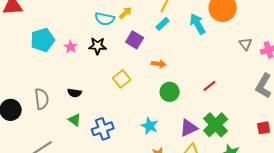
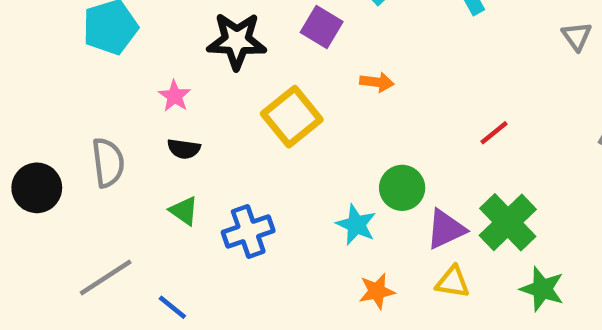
black star: (98, 46) -> (237, 41), size x1.4
pink star: (71, 47) -> (175, 96), moved
yellow square: (122, 79) -> (292, 117), size x1.4
green circle: (170, 92) -> (402, 188), moved

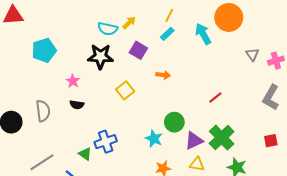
yellow square: (292, 117) -> (125, 90), size x0.7
green triangle: (184, 211) -> (85, 154), moved

